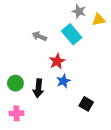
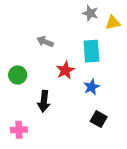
cyan rectangle: (72, 34) -> (91, 51), moved, turned 36
blue star: (63, 81) -> (91, 87), moved
green circle: (15, 83) -> (18, 75), moved

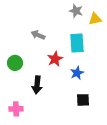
black square: (99, 119) -> (83, 100), turned -32

